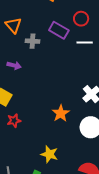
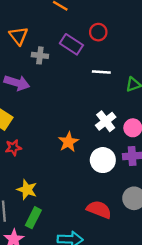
white line: (85, 42) -> (101, 72), moved
purple arrow: (14, 65) -> (17, 83), size x1.5
yellow star: (49, 154) -> (27, 190), moved

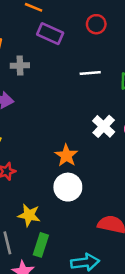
red circle: (98, 32) -> (96, 24), moved
purple rectangle: (71, 44) -> (50, 34), moved
white circle: (103, 160) -> (68, 187), moved

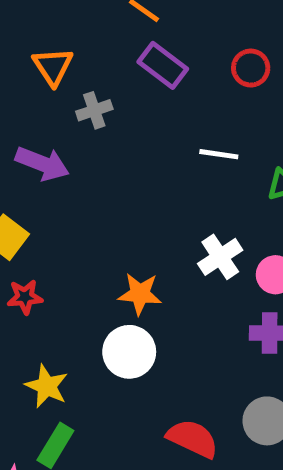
gray cross: (20, 66) -> (94, 110), turned -30
orange star: (66, 156) -> (140, 294), turned 30

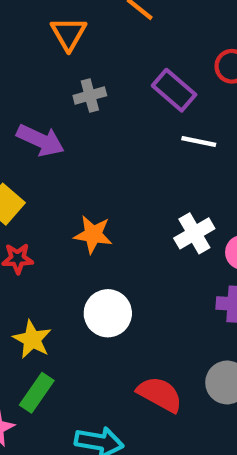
purple rectangle: (163, 65) -> (174, 90), moved
orange triangle: (53, 66) -> (69, 34), moved
orange star: (140, 294) -> (93, 234), moved

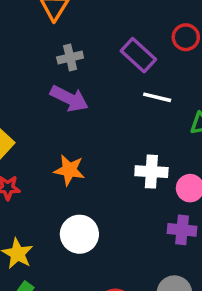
purple arrow: (40, 140) -> (69, 99), moved
white cross: (194, 233) -> (151, 172), turned 32

